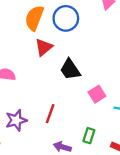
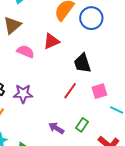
red triangle: (44, 47) -> (51, 41), moved
red line: (50, 114) -> (70, 91), moved

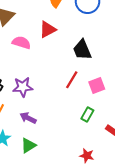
pink square: (99, 91) -> (97, 86), moved
purple arrow: (56, 128) -> (28, 118), moved

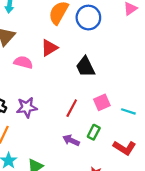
red line: (72, 80) -> (72, 108), moved
purple arrow: (28, 118) -> (71, 140), moved

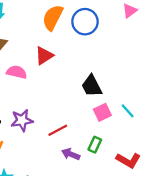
black trapezoid: (85, 67) -> (92, 86), moved
red line: (72, 108) -> (58, 130), moved, turned 36
cyan line: (128, 111) -> (128, 111), moved, turned 32

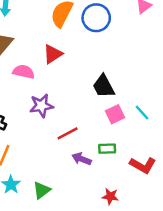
purple star: (22, 120) -> (41, 106), moved
green rectangle: (95, 145) -> (107, 149), turned 63

